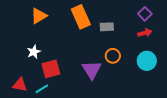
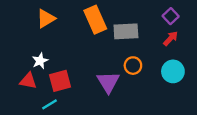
gray rectangle: (107, 27) -> (126, 31), size x1.5
red arrow: (145, 33) -> (171, 38), turned -32
red triangle: (20, 85) -> (28, 81), moved

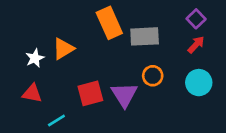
orange triangle: (46, 18) -> (63, 49), moved
white star: (40, 61) -> (35, 58), moved
red square: (60, 81) -> (90, 93), moved

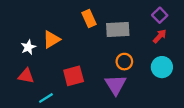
orange rectangle: (109, 23) -> (89, 18), size x0.7
purple triangle: (124, 95) -> (116, 85), moved

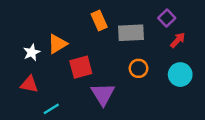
purple square: (160, 15) -> (167, 18), moved
red square: (74, 76) -> (81, 67), moved
purple triangle: (116, 85) -> (103, 94), moved

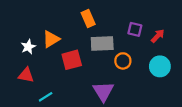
purple square: (167, 18) -> (135, 29), moved, turned -32
gray rectangle: (131, 33) -> (102, 44), moved
purple triangle: (103, 94) -> (103, 91), moved

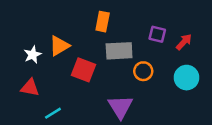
orange rectangle: (88, 18) -> (103, 22), turned 35
red square: (72, 60) -> (83, 70), turned 36

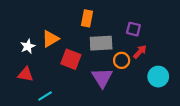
red arrow: (184, 42) -> (140, 52), moved
cyan circle: (187, 78) -> (158, 77), moved
purple triangle: (120, 107) -> (102, 78), moved

